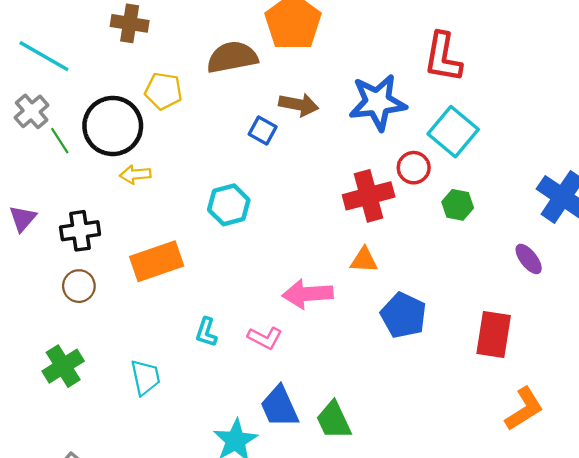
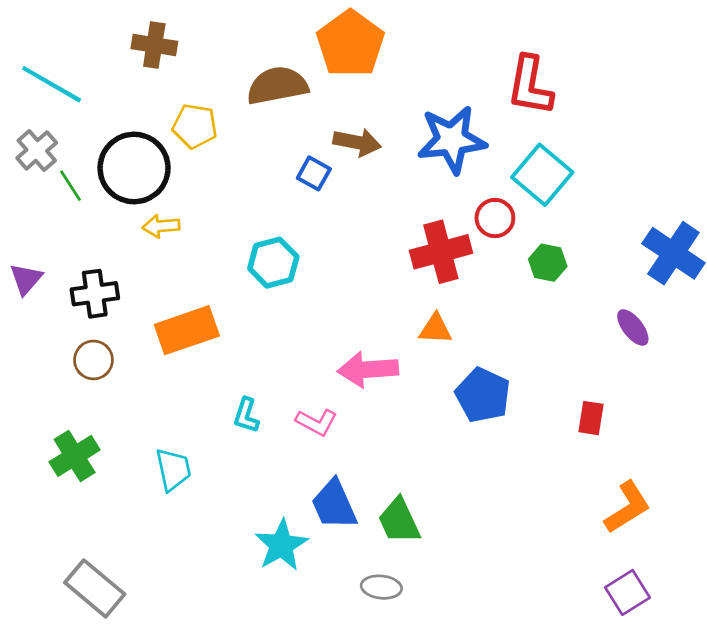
red rectangle: (494, 334) -> (591, 418), size x0.6

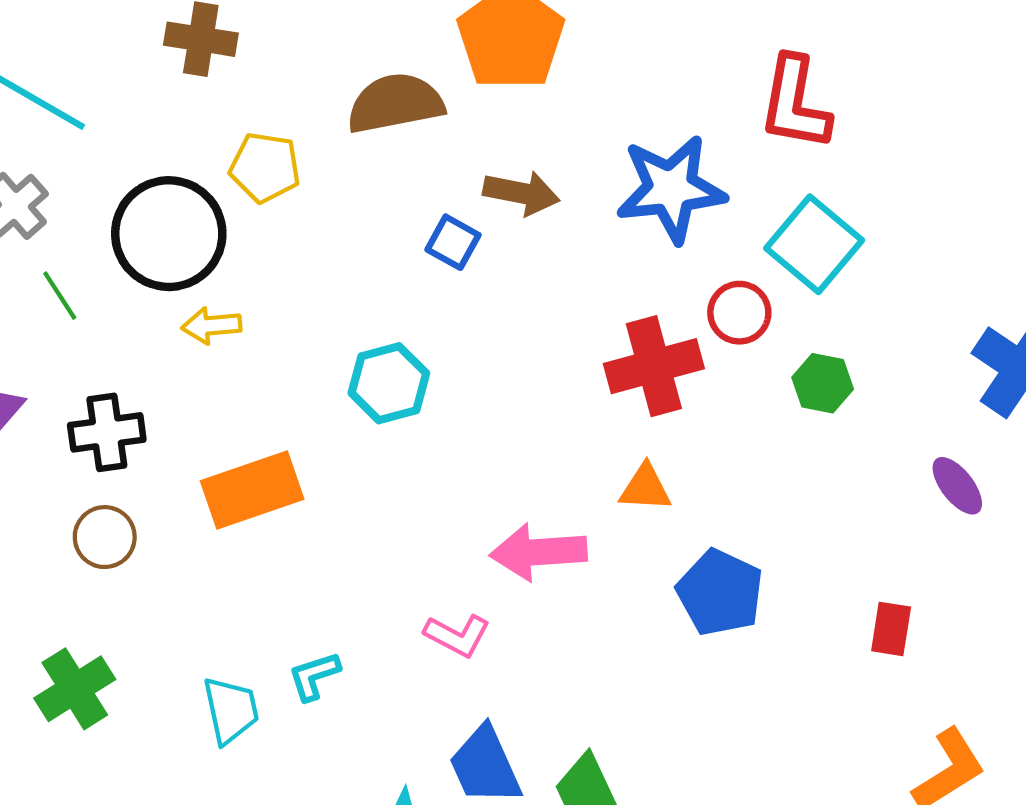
green line: (71, 186) -> (60, 296), moved
cyan L-shape: (246, 415) -> (314, 676), moved, turned 54

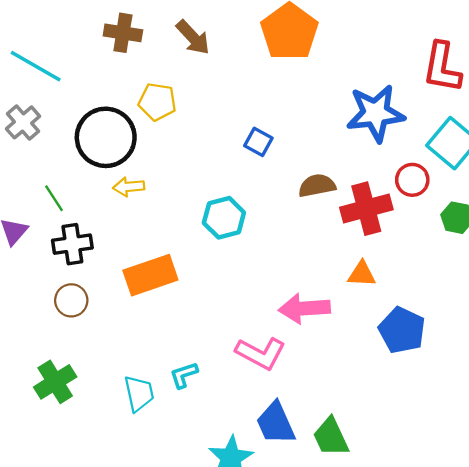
brown semicircle: (395, 103) -> (317, 186), moved, size x0.7
brown arrow: (521, 193) -> (193, 37), moved, turned 36
green line: (60, 296) -> (54, 198), moved
pink L-shape: (457, 635) -> (261, 353), size x1.4

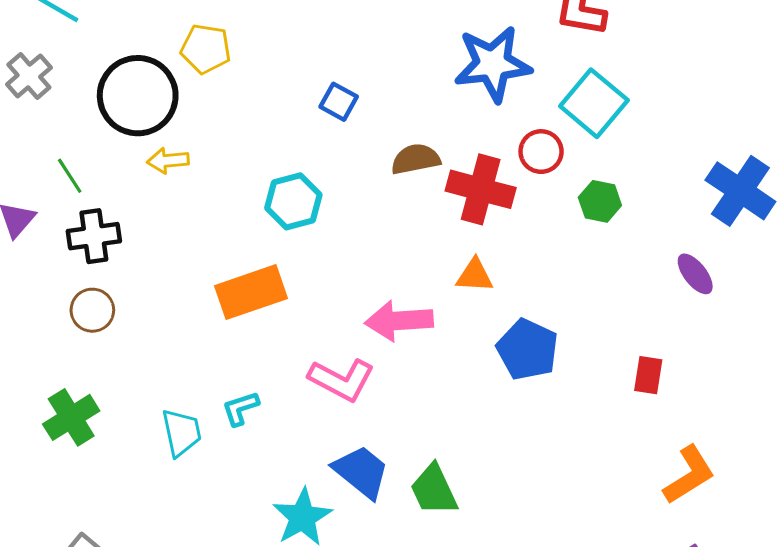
red cross: (366, 209) -> (481, 189), turned 30
orange rectangle: (150, 275) -> (251, 292), moved
blue trapezoid: (276, 423) -> (361, 472), turned 153

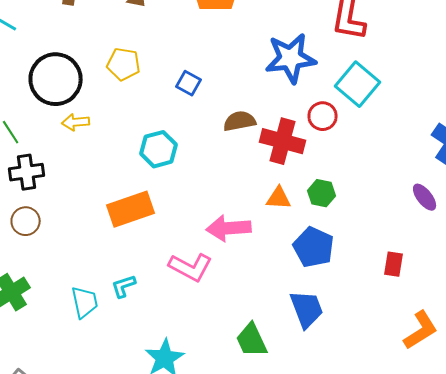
yellow pentagon: (206, 49) -> (124, 64), moved
green hexagon: (600, 201) -> (322, 193), moved
blue trapezoid: (361, 472) -> (307, 309), moved, turned 30

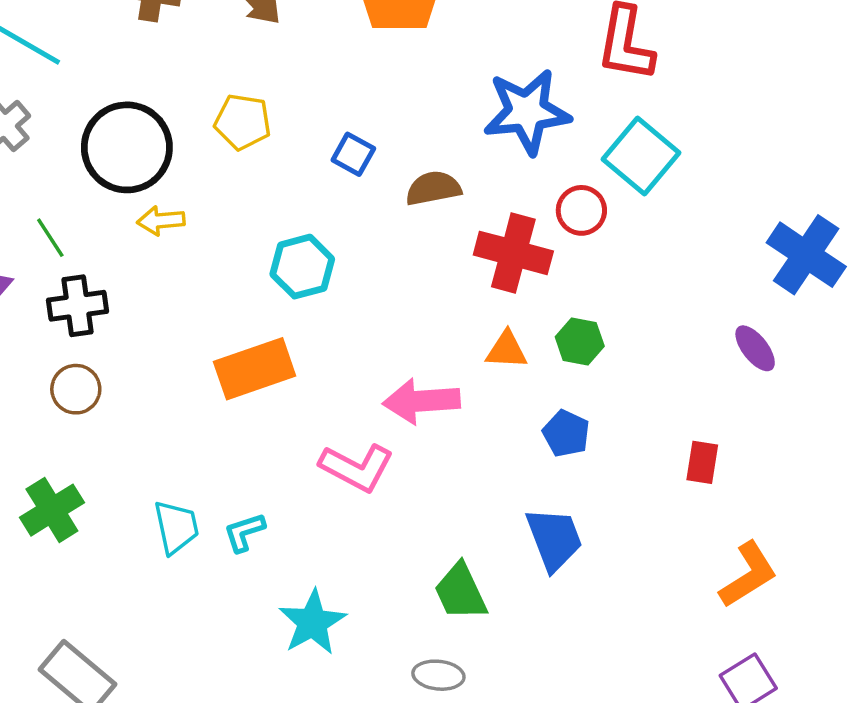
brown semicircle: (240, 121) -> (433, 188), moved
blue pentagon: (314, 247) -> (566, 433), size x0.7
cyan L-shape: (124, 286) -> (244, 532), moved

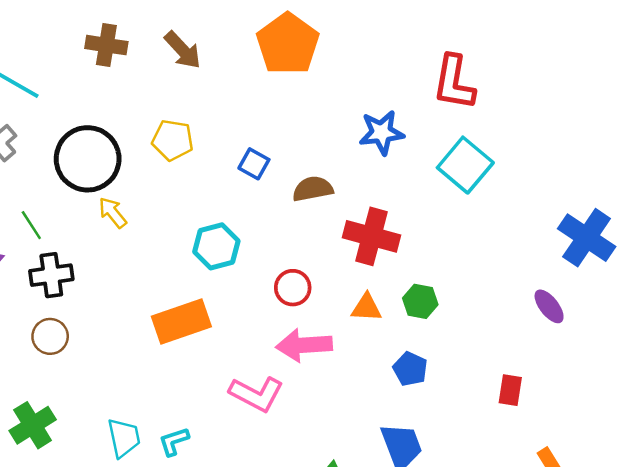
blue star: (527, 112) -> (381, 133), size x0.7
red circle: (581, 210) -> (293, 288), moved
yellow arrow: (161, 221) -> (113, 213), turned 56

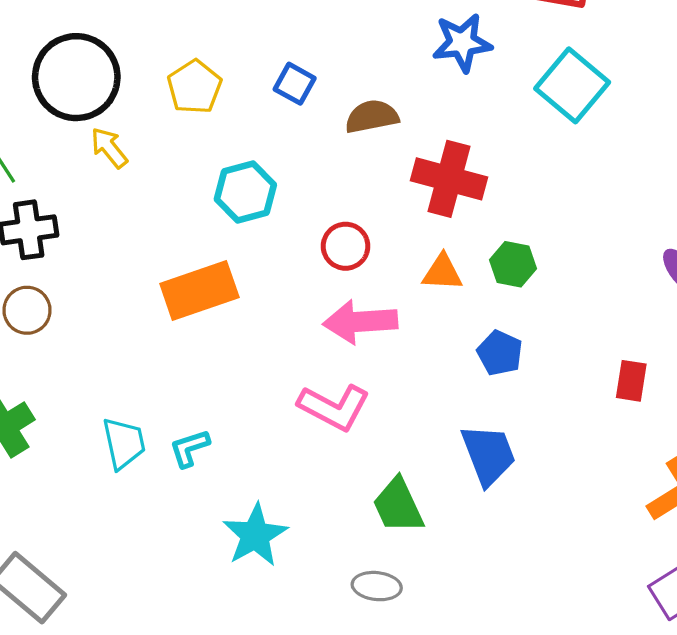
yellow pentagon: (173, 140) -> (194, 87), moved, turned 30
pink L-shape: (256, 394) -> (334, 407), moved

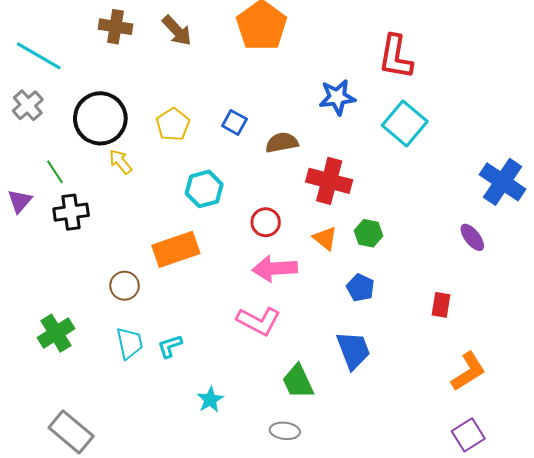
orange triangle: (442, 272) -> (325, 238), turned 36
brown circle: (27, 310) -> (125, 286), moved
cyan star: (255, 535) -> (210, 400), size x0.7

